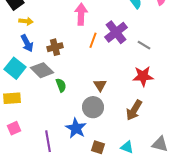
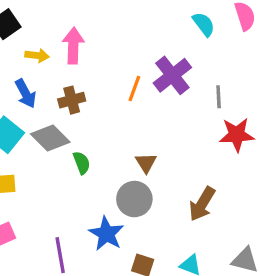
pink arrow: (81, 14) -> (73, 46), moved
yellow arrow: (26, 21) -> (37, 56), moved
gray line: (144, 45) -> (219, 97), turned 56
red star: (143, 76) -> (237, 135), moved

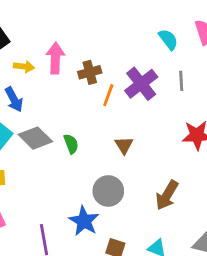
gray line: (219, 97) -> (181, 81), moved
brown cross: (72, 100) -> (90, 72), moved
green semicircle: (82, 163) -> (71, 144), moved
brown triangle: (146, 163) -> (124, 145), moved

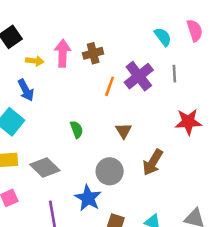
brown cross: (90, 72) -> (93, 53), moved
gray diamond: (35, 138) -> (45, 168), moved
brown arrow: (167, 195) -> (153, 162), moved

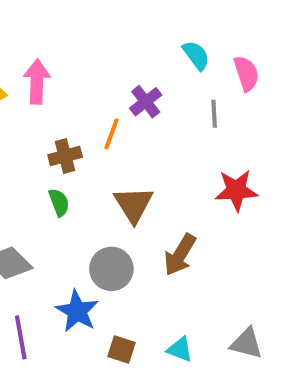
pink semicircle: (195, 30) -> (246, 73), moved
brown cross: (93, 53) -> (65, 156), moved
purple cross: (139, 76) -> (146, 102), moved, size x0.7
brown triangle: (124, 131) -> (134, 204), size x1.5

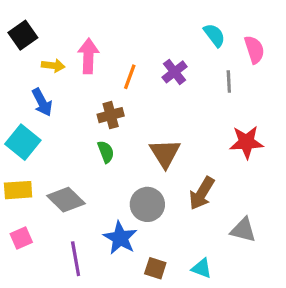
orange line: (111, 134) -> (130, 77), moved
gray triangle: (246, 343) -> (243, 230), moved

